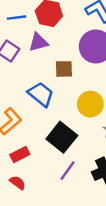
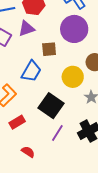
blue trapezoid: (41, 94) -> (31, 71), turned 85
red semicircle: (18, 183) -> (28, 152), moved

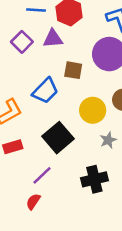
purple line: (57, 133) -> (42, 175), moved
red semicircle: (28, 152) -> (33, 202), moved, turned -104

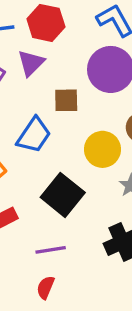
purple triangle: (53, 39) -> (31, 63), turned -30
purple line: (42, 175) -> (51, 250), turned 45

